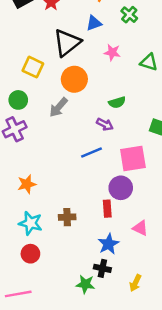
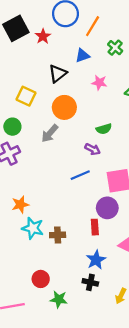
black triangle: (67, 43) -> (58, 74), size x0.7
cyan star: (30, 223) -> (33, 228), moved
red circle: (30, 254) -> (41, 279), moved
green star: (85, 284) -> (59, 299), moved

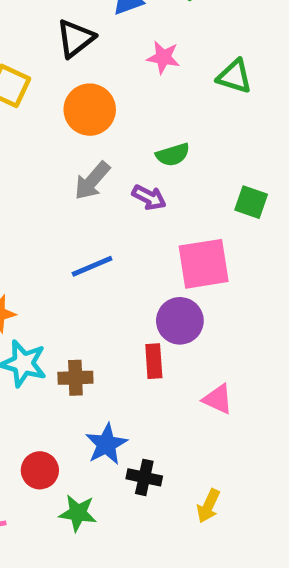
gray arrow: (50, 133) -> (92, 181), moved
blue line: (80, 175) -> (92, 266), moved
blue star: (96, 260) -> (106, 444), moved

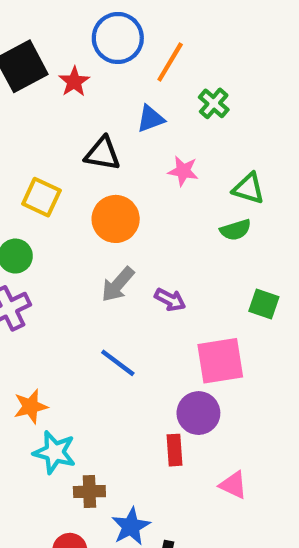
black triangle: (75, 38) -> (103, 154), turned 48
green semicircle: (173, 155) -> (236, 230), moved
blue line: (92, 266) -> (118, 363), turned 60
brown cross: (75, 378) -> (89, 492), moved

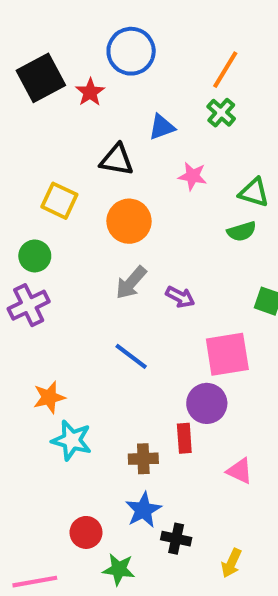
orange line: (170, 62) -> (225, 70), moved
brown cross: (89, 492) -> (143, 459), moved

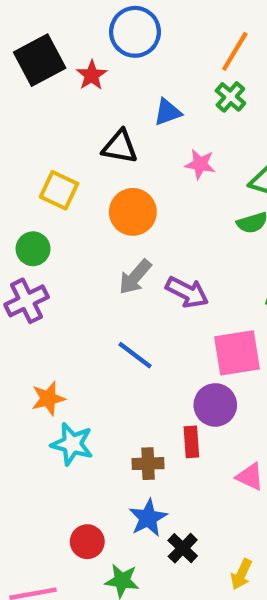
purple arrow: (180, 297) -> (187, 292), size x1.4
black cross: (176, 539) -> (183, 548), turned 32

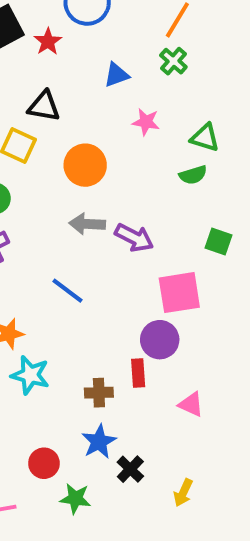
black triangle: (120, 147) -> (44, 106), moved
gray arrow: (135, 277) -> (87, 224), turned 52
blue line: (135, 355) -> (68, 291), moved

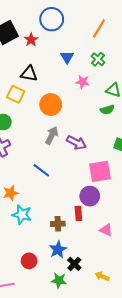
green cross: (173, 61) -> (98, 59), moved
blue triangle: (117, 75) -> (67, 57), turned -40
gray arrow: (87, 224) -> (52, 135), turned 114
yellow arrow: (183, 493) -> (102, 276), turned 88
green star: (75, 499) -> (59, 280), moved

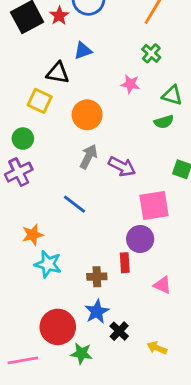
red star: (31, 40) -> (59, 16), moved
blue triangle: (67, 57) -> (83, 51), moved, turned 40
red circle: (29, 261) -> (58, 327), size x1.6
green star: (59, 280) -> (81, 353), moved

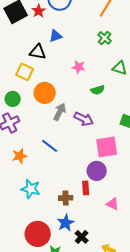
pink star: (130, 84) -> (79, 67), moved
orange circle: (87, 115) -> (45, 93), moved
green semicircle: (164, 122) -> (98, 90), moved
orange star: (33, 235) -> (20, 156), moved

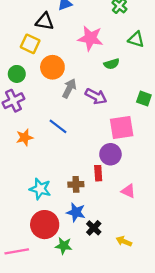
pink star: (79, 67) -> (90, 38), size x1.6
cyan star: (31, 189) -> (40, 189), moved
blue star: (66, 223) -> (76, 212), turned -30

